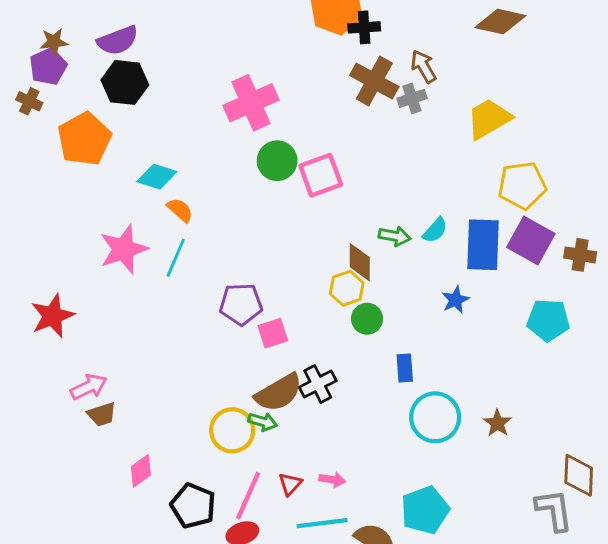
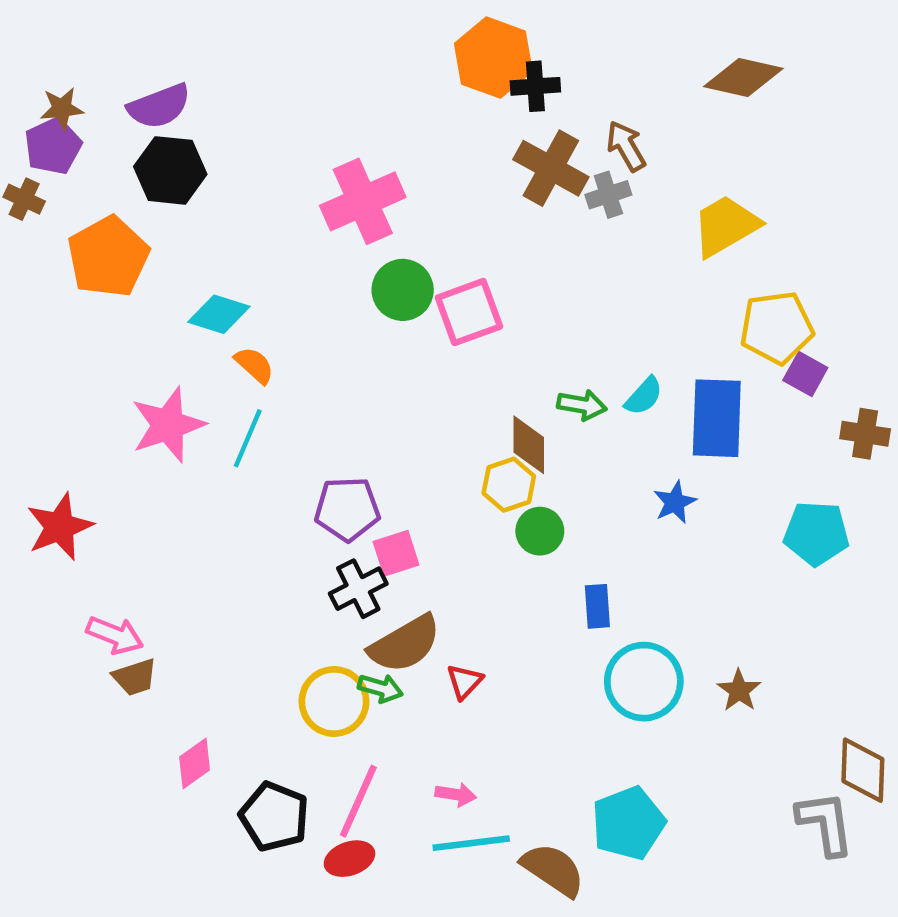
purple square: (531, 240) -> (805, 374), moved, size x0.6
black cross: (318, 384) -> (358, 589), moved
pink arrow: (89, 387) -> (115, 635), turned 48
pink arrow: (332, 480) -> (456, 794), moved
red triangle: (290, 484) -> (465, 682), moved

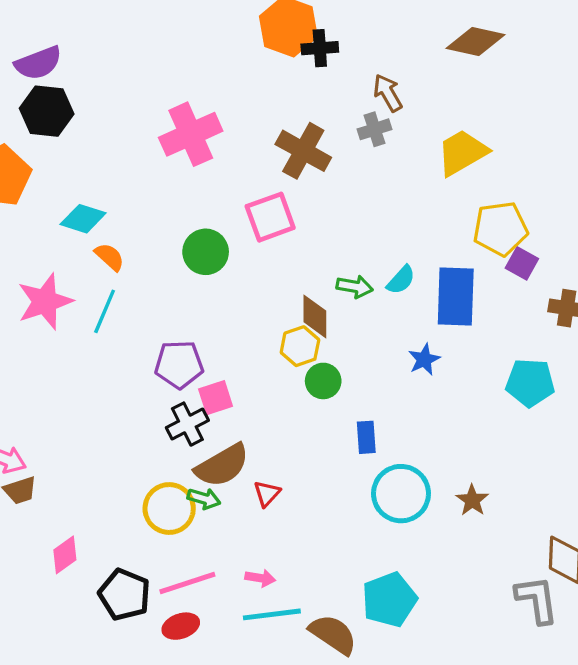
brown cross: (551, 168) -> (303, 151), moved
green circle: (403, 290) -> (206, 252), moved
pink line: (358, 801) -> (187, 583), turned 48

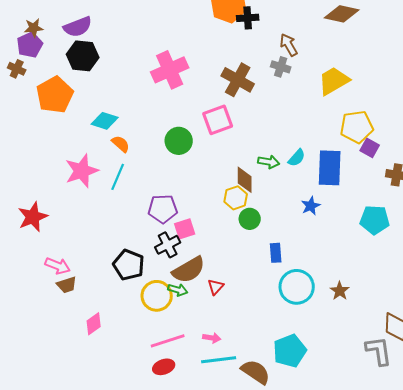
gray cross: (374, 129) -> (281, 67), turned 36
black pentagon: (124, 595) -> (129, 265), moved

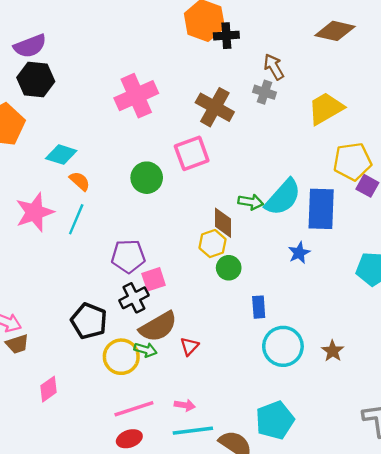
cyan semicircle: (297, 158) -> (283, 197), size x1.8

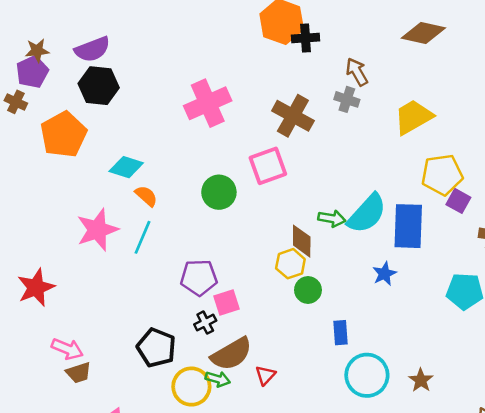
black cross: (134, 298) -> (205, 323), size x0.7

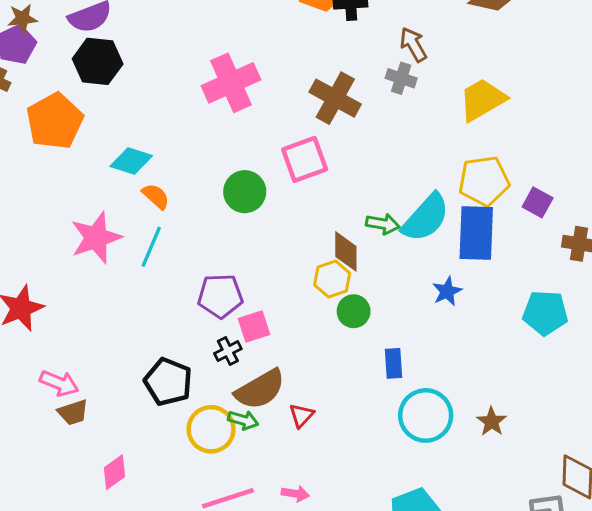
yellow pentagon: (442, 175) -> (484, 181), moved

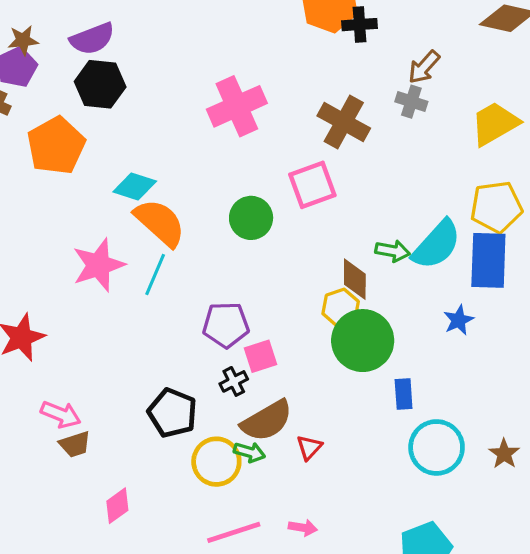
brown arrow: (413, 44) -> (424, 67), turned -108
orange semicircle: (156, 196) -> (160, 223), size x1.8
green circle: (354, 311) -> (363, 341), size x1.8

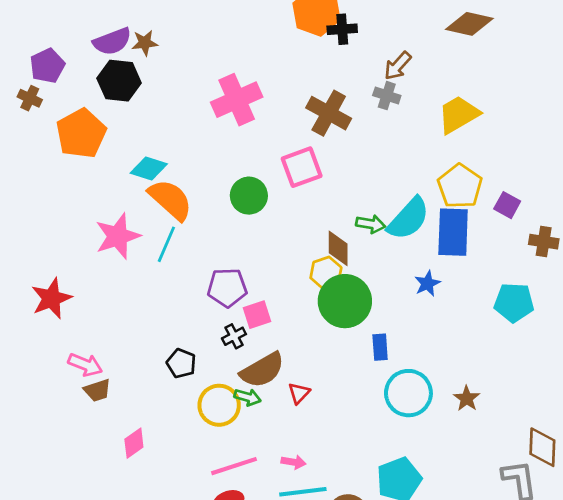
brown star: (23, 40) -> (145, 43), moved
yellow pentagon: (496, 207) -> (460, 186), turned -30
black pentagon: (172, 413) -> (181, 363), size x0.7

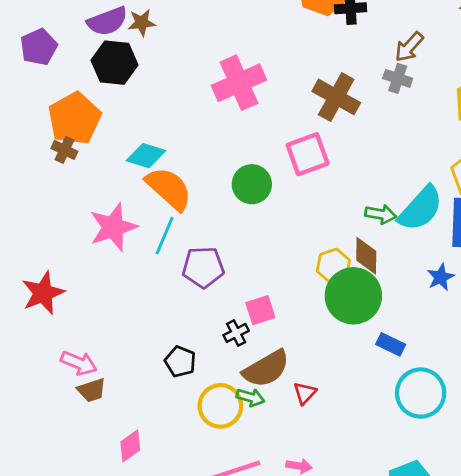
brown cross: (30, 98) -> (64, 150), moved
brown diamond: (338, 248) -> (366, 256), moved
purple pentagon: (227, 288) -> (203, 267), moved
blue rectangle: (380, 347) -> (391, 344), turned -60

